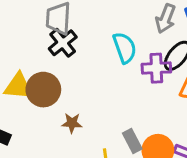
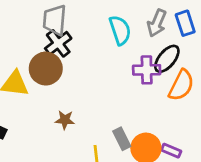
cyan semicircle: (125, 48) -> (120, 30), moved
brown circle: (43, 90) -> (46, 69), moved

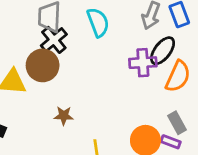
cyan semicircle: (120, 30) -> (98, 22), moved
gray rectangle: (122, 139) -> (177, 123), moved

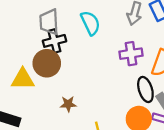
black cross: (54, 40) -> (54, 41), turned 30
black ellipse: (163, 51) -> (145, 89), moved, turned -50

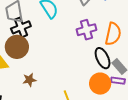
brown star: (68, 104) -> (29, 80), moved

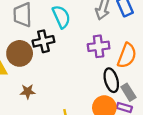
black cross: (21, 27) -> (43, 41), moved

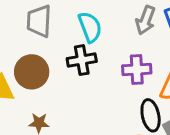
black cross: (43, 41) -> (82, 60), moved

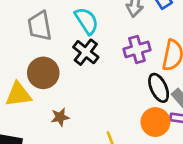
black cross: (82, 60) -> (86, 52), turned -30

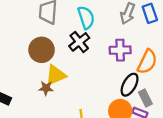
black ellipse: (159, 88) -> (130, 85), turned 40
yellow triangle: (18, 94) -> (56, 75), moved, turned -30

